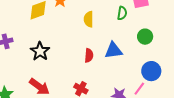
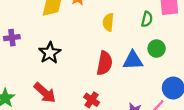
green circle: (145, 37) -> (157, 49), moved
red semicircle: (89, 55) -> (105, 63), size x1.5

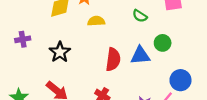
green semicircle: (147, 19) -> (140, 16), moved, turned 112
yellow semicircle: (108, 22) -> (96, 21), moved, turned 84

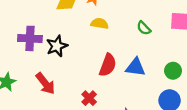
purple cross: (23, 39) -> (30, 38), moved, size x1.5
green circle: (163, 43) -> (173, 71), moved

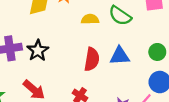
yellow semicircle: (100, 23) -> (90, 19), moved
green semicircle: (144, 28) -> (120, 16), size x1.5

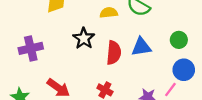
black star: (38, 50) -> (84, 38), moved

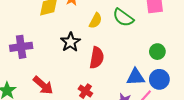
yellow semicircle: (109, 13) -> (96, 21), turned 119
blue triangle: (141, 47) -> (136, 77), moved

